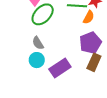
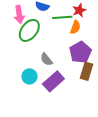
gray semicircle: (38, 43) -> (46, 59), moved

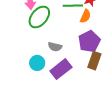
gray semicircle: (46, 59) -> (55, 47), turned -40

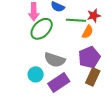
gray semicircle: (55, 47) -> (55, 60), size x1.5

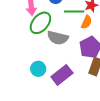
gray semicircle: (55, 60) -> (58, 38), moved

